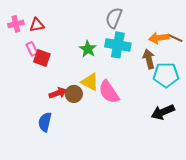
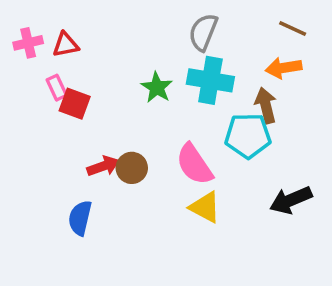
brown line: (175, 38) -> (293, 29), moved
cyan pentagon: (166, 75) -> (248, 136), moved
yellow triangle: (90, 82) -> (205, 207), moved

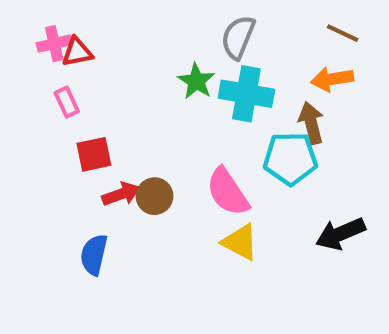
pink cross: (28, 43) -> (54, 44), moved
green star: (157, 88) -> (196, 81), moved
red square: (75, 104) -> (94, 154), moved, turned -32

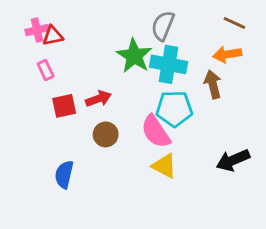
green star: (196, 81) -> (134, 56), size x1.4
cyan pentagon: (290, 159) -> (174, 109), moved
red arrow: (121, 194) -> (98, 99), moved

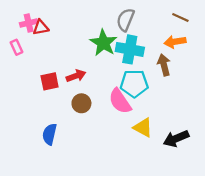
pink rectangle: (46, 70) -> (17, 47), moved
black arrow: (233, 160) -> (176, 139), moved
yellow triangle: (164, 166) -> (143, 128), moved

